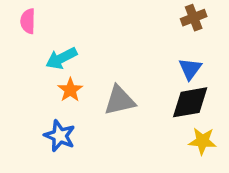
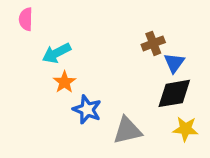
brown cross: (194, 18) -> (153, 43), moved
gray triangle: (120, 100) -> (127, 131), moved
blue star: (60, 136) -> (87, 110), moved

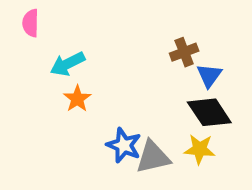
black diamond: (174, 93) -> (209, 112), turned 66
blue star: (87, 110) -> (124, 145), moved
yellow star: (185, 129) -> (200, 149), moved

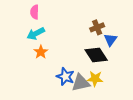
pink semicircle: (31, 23) -> (35, 12), moved
black diamond: (209, 112) -> (96, 55), moved
yellow star: (200, 149) -> (95, 79), moved

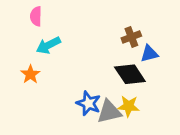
pink semicircle: (35, 12) -> (36, 16), moved
blue triangle: (110, 40) -> (149, 54), turned 40
orange star: (41, 52) -> (30, 74), moved

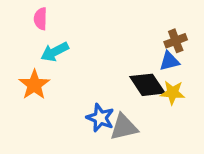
brown cross: (131, 37) -> (176, 41), moved
orange star: (30, 74) -> (34, 85), size x1.4
yellow star: (129, 106) -> (173, 93), moved

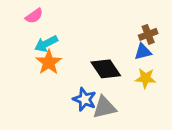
pink semicircle: (41, 19) -> (34, 16), turned -126
orange star: (34, 85) -> (49, 62), moved
black diamond: (147, 85) -> (106, 69), moved

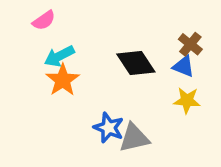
brown cross: (148, 34) -> (190, 44), turned -30
blue triangle: (143, 52) -> (184, 66), turned 36
black diamond: (106, 69) -> (136, 63), moved

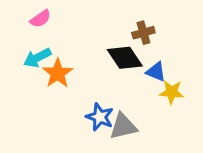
brown cross: (190, 44) -> (143, 33), moved, turned 35
cyan arrow: (59, 56) -> (37, 58), moved
blue triangle: (184, 66) -> (156, 72), moved

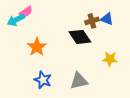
cyan arrow: (37, 58) -> (16, 20), moved
blue triangle: (156, 72) -> (107, 19), moved
blue star: (100, 117) -> (43, 80), moved

